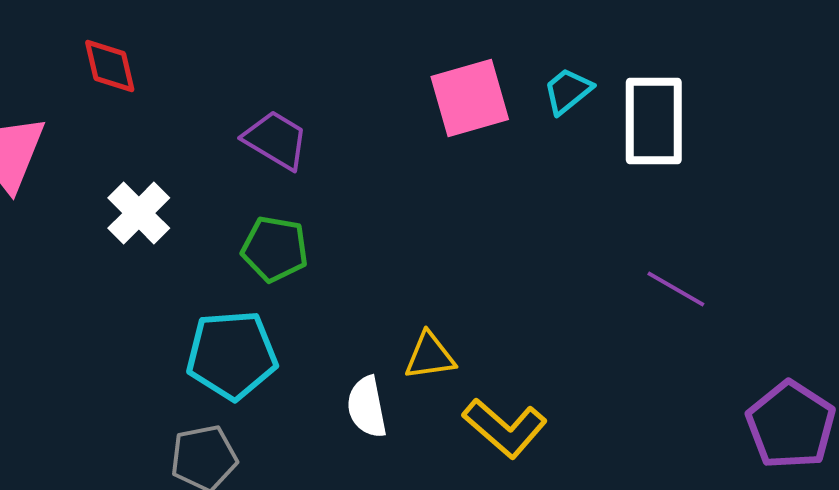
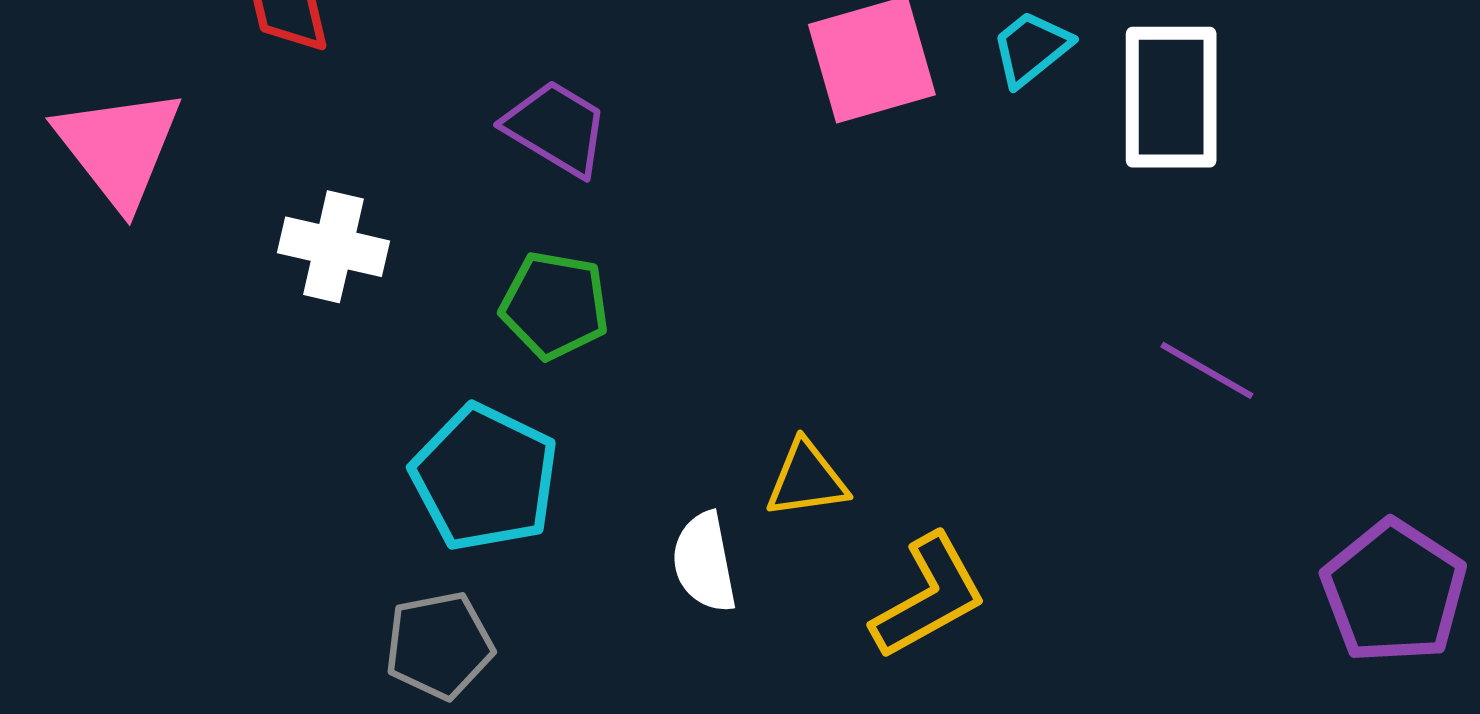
white cross: (139, 213) -> (333, 247), turned -32
cyan pentagon: (232, 355) -> (485, 478), turned 30
yellow L-shape: (505, 428) -> (929, 596), turned -70

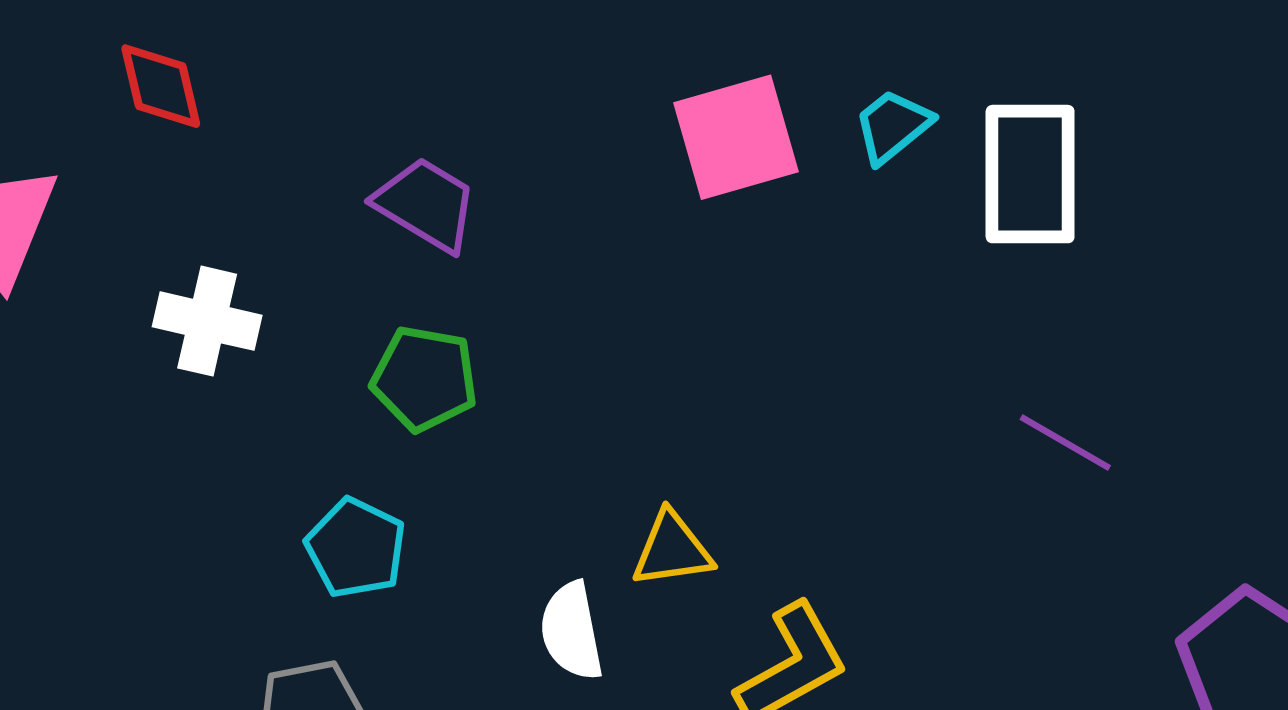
cyan pentagon: (485, 478) -> (356, 548), size x0.7

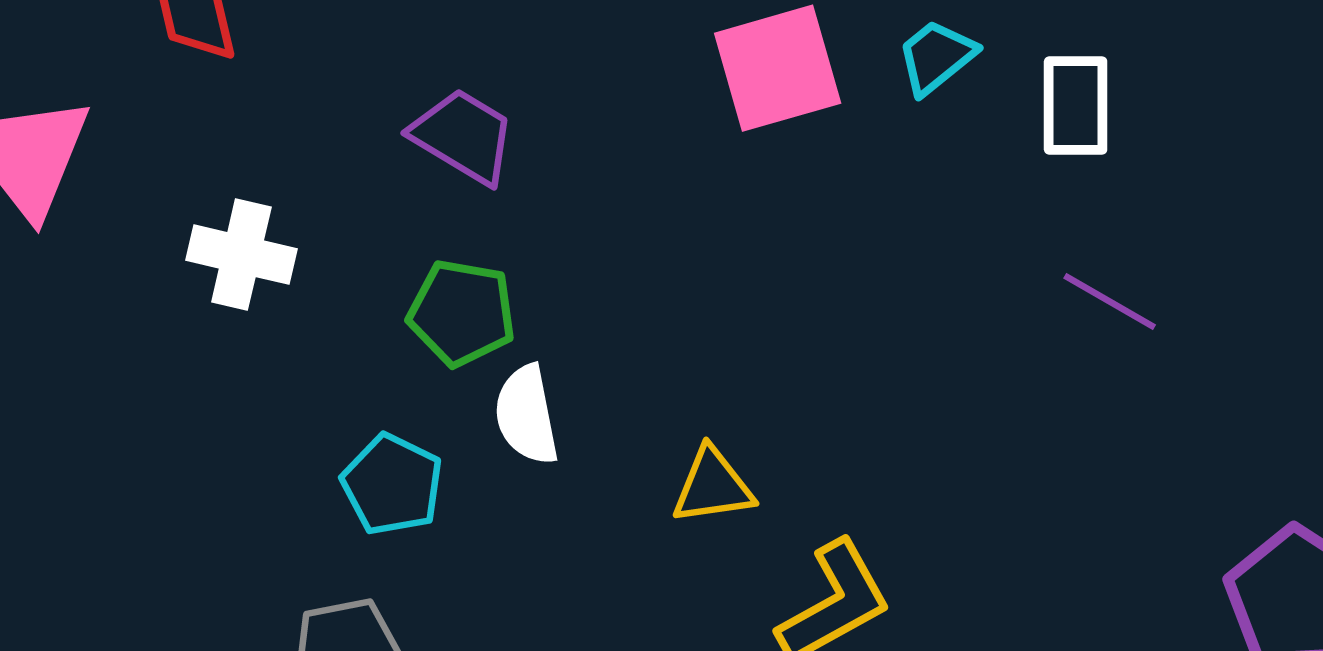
white rectangle: (1030, 174) -> (1076, 105), size x0.7
purple line: (1065, 443) -> (1110, 301), moved
white semicircle: (571, 631) -> (527, 415), moved

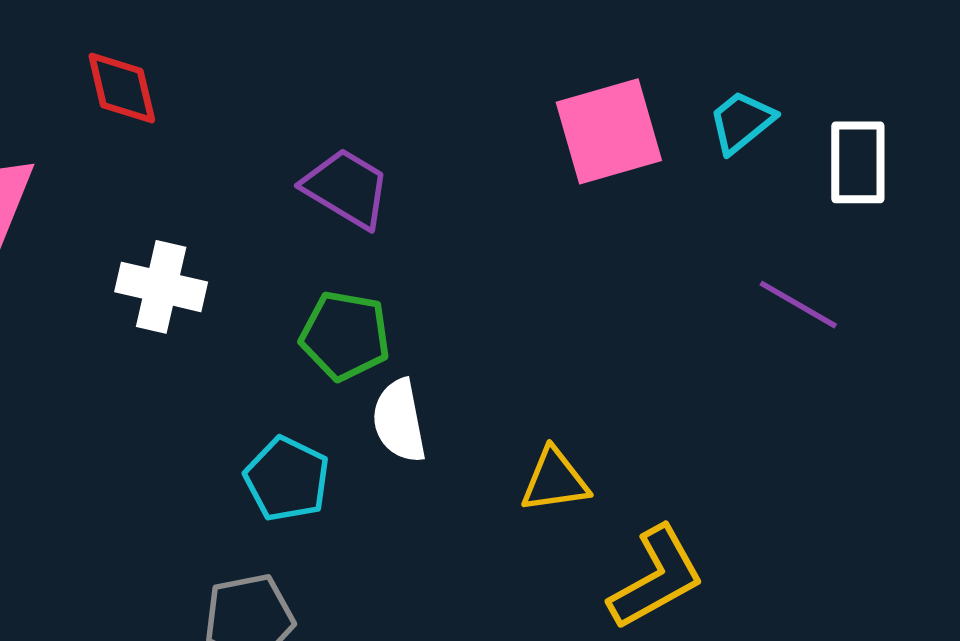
purple line: (1110, 301) -> (798, 305), moved

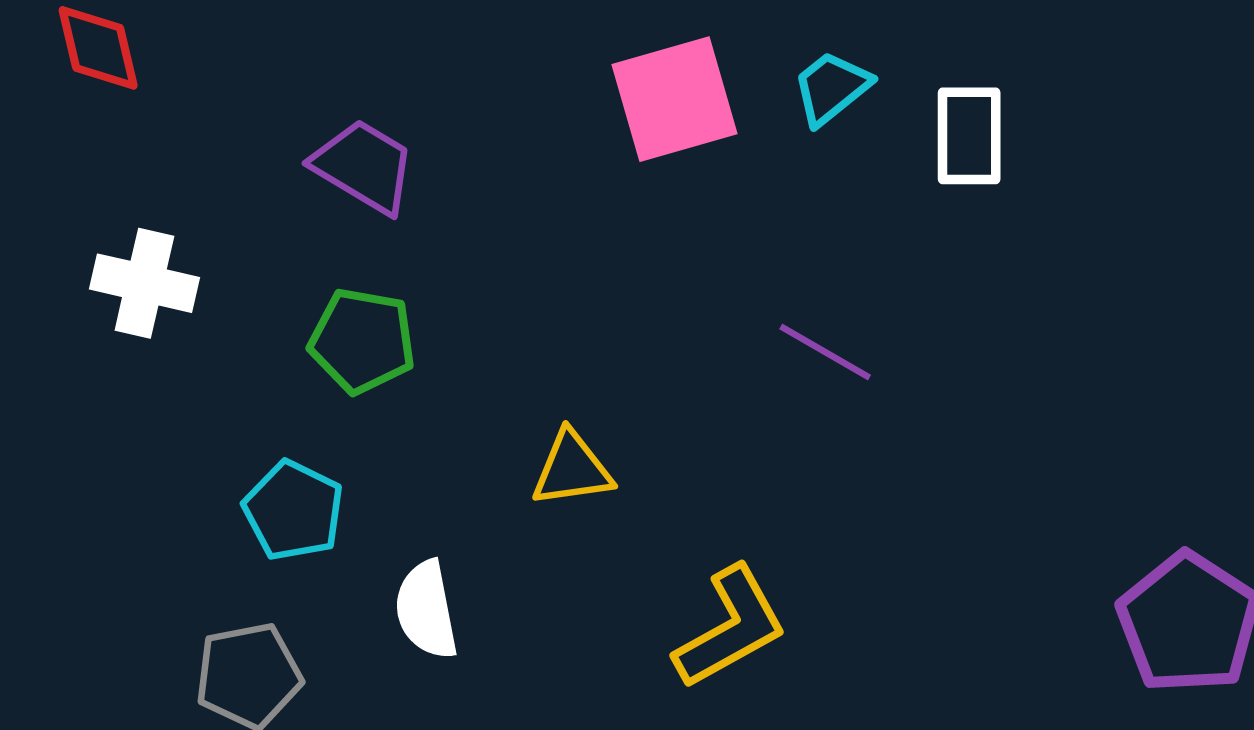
purple line: (798, 305) -> (825, 352), moved
white semicircle: (399, 421) -> (426, 610), moved
yellow triangle: (555, 480) -> (572, 469), moved

